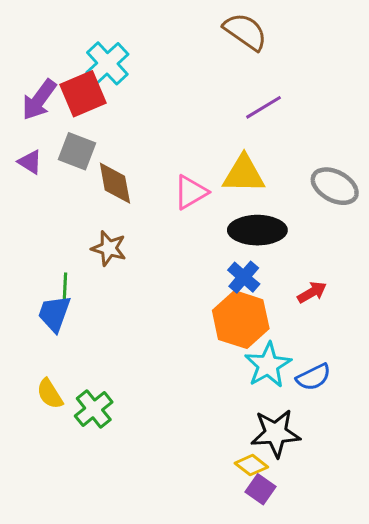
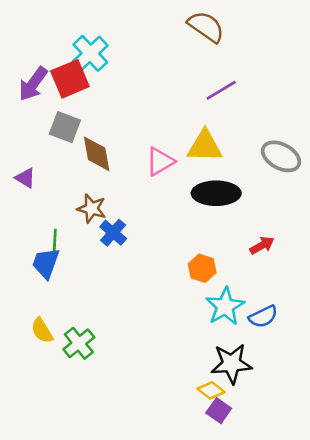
purple triangle: (30, 162) -> (25, 178), moved
blue cross: (244, 277) -> (113, 233), moved
orange hexagon: (241, 320) -> (202, 268), size x0.6

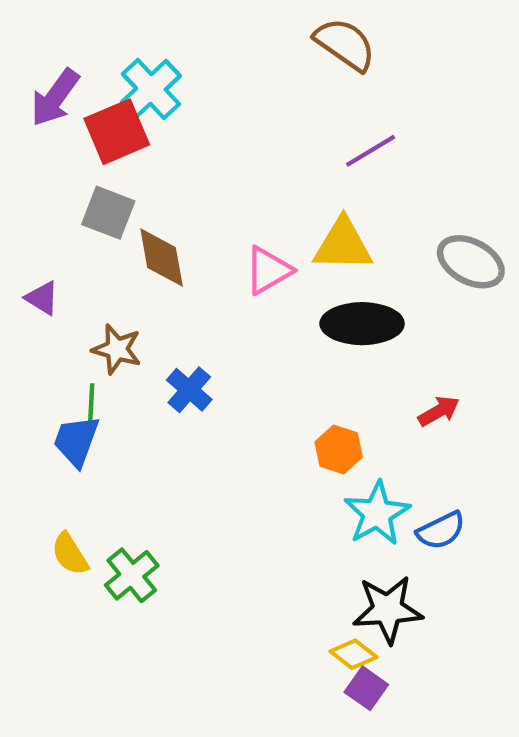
purple arrow: (33, 84) -> (55, 98), moved
brown star: (92, 209) -> (117, 349), moved

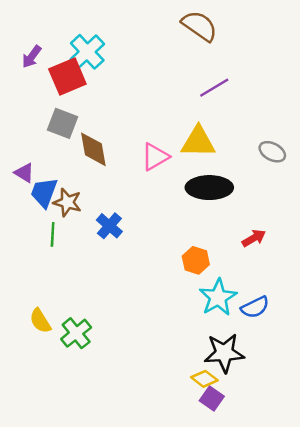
purple arrow: (55, 98) -> (32, 57), size x0.7
gray ellipse: (471, 262) -> (272, 152), size x0.7
blue trapezoid: (76, 441) -> (44, 192), moved

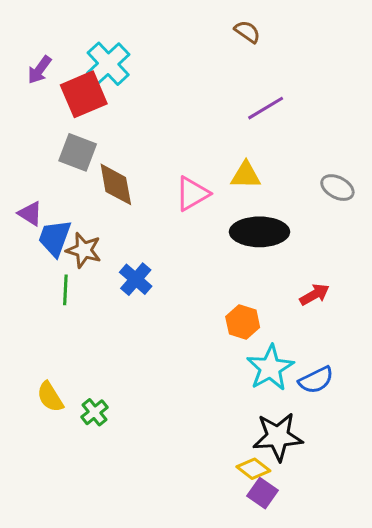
brown semicircle: (199, 26) -> (247, 32), size x0.6
yellow triangle: (198, 142) -> (246, 175), size x0.7
green cross: (76, 333) -> (94, 412), size x0.7

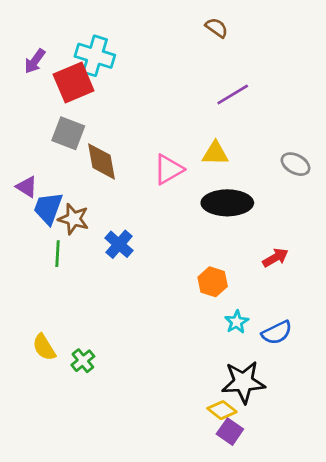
cyan cross: (108, 64) -> (95, 56), turned -30
cyan star: (270, 368) -> (237, 322), size x0.6

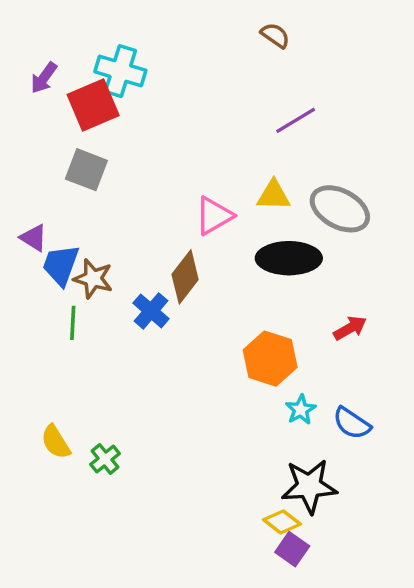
brown diamond: (102, 161) -> (185, 277), moved, turned 48
gray ellipse: (296, 164) -> (340, 209), moved, size x1.6
orange hexagon: (213, 282) -> (270, 359), size x1.4
blue semicircle: (277, 333) -> (352, 423), turned 60

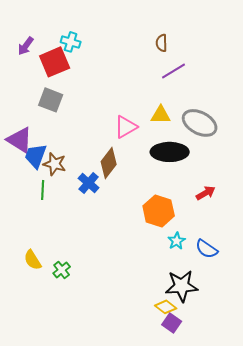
brown semicircle: (275, 35) -> (162, 43), moved, turned -126
cyan cross: (120, 71) -> (71, 42), size x0.7
purple triangle: (34, 238) -> (20, 140), size x1.6

